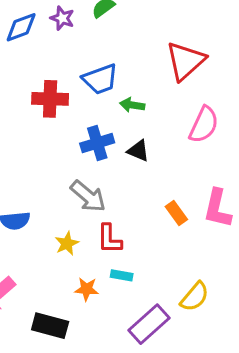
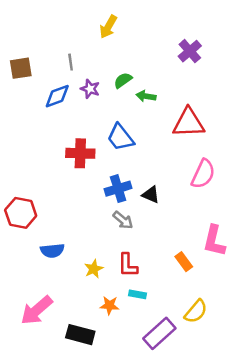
red triangle: (185, 61) -> (189, 123), turned 40
blue trapezoid: (100, 79) -> (120, 137), turned 72
green arrow: (132, 105) -> (146, 96), moved
gray arrow: (88, 196) -> (123, 220), moved, size x0.7
orange rectangle: (176, 213) -> (184, 262), moved

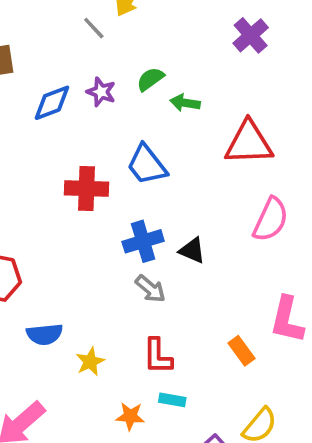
gray line: (71, 62) -> (94, 28), moved, turned -35
yellow star: (94, 269) -> (90, 362), moved

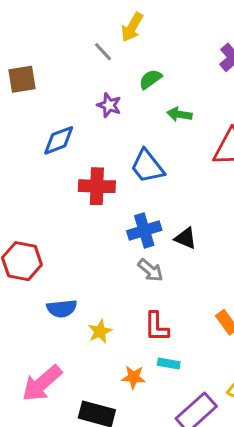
green semicircle: (150, 79) -> (150, 79), moved
blue diamond: (52, 103) -> (59, 140), moved

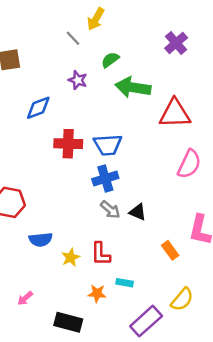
green arrow: (179, 114) -> (133, 87), size x1.8
blue trapezoid: (147, 166) -> (108, 145), moved, turned -56
black triangle: (186, 238) -> (138, 212), moved
red L-shape: (156, 327) -> (101, 254), moved
pink arrow: (42, 383) -> (25, 298), size x0.5

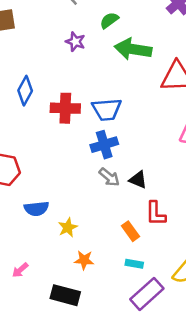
blue diamond: (38, 108) -> (25, 91), moved, turned -40
orange rectangle: (170, 250) -> (131, 231), moved
red L-shape: (101, 254) -> (156, 214), moved
cyan rectangle: (125, 283) -> (134, 264), moved
orange star: (97, 293) -> (84, 260), moved

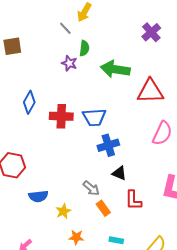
green semicircle: (109, 20) -> (84, 48), moved, turned 133
blue cross: (104, 145) -> (108, 145), moved
gray arrow: (109, 177) -> (91, 188), moved
orange rectangle: (131, 231) -> (103, 208), moved

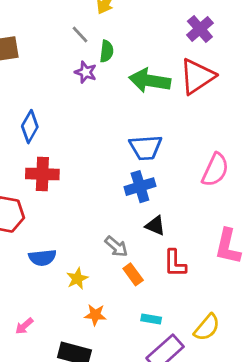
gray line: (65, 28) -> (80, 35), moved
red triangle: (150, 91) -> (197, 76), moved, turned -32
red cross: (61, 116) -> (42, 174), moved
blue trapezoid: (94, 117) -> (146, 147), moved

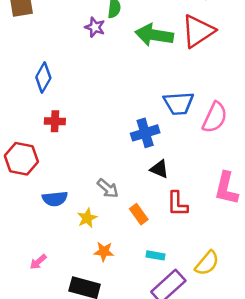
blue trapezoid: (146, 147) -> (179, 103), moved
red cross: (42, 174) -> (55, 121), size x0.7
gray arrow: (116, 246) -> (108, 188), moved

